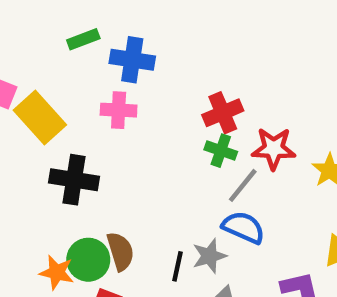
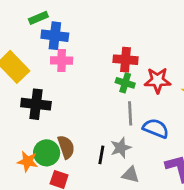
blue cross: (132, 60) -> (55, 36), moved
red cross: (223, 113) -> (126, 60), turned 30
gray line: (243, 185) -> (130, 113), moved, turned -40
blue semicircle: (243, 227) -> (156, 128), moved

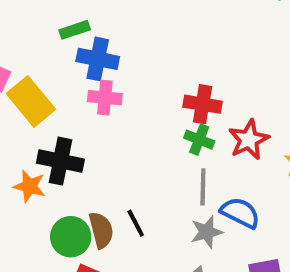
red star: (158, 80) -> (249, 140), turned -30
gray star: (121, 148) -> (207, 232), moved
black line: (101, 155) -> (136, 223), moved, turned -42
orange star: (28, 161) -> (29, 186), moved

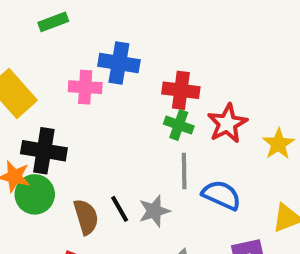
blue cross: (98, 59) -> (119, 63), moved
gray star: (207, 232) -> (154, 211), moved
green circle: (71, 237) -> (35, 194), moved

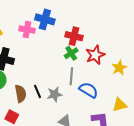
green cross: (179, 125) -> (71, 53), turned 32

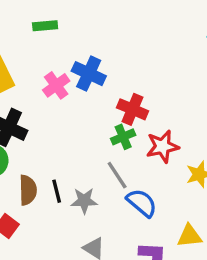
pink cross: (27, 30) -> (56, 85), turned 35
gray line: (71, 76) -> (117, 175), turned -48

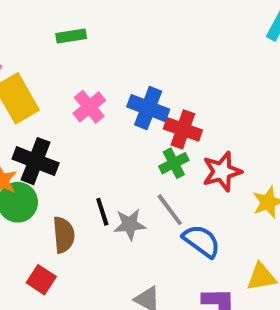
blue cross: (89, 74) -> (148, 108), moved
black line: (57, 191) -> (102, 212), moved
gray star: (84, 201) -> (130, 224), moved

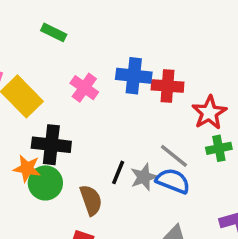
green rectangle: (71, 36) -> (54, 32), turned 50
green cross: (174, 163) -> (219, 148), moved, turned 30
black line: (102, 212) -> (118, 172), turned 55
blue semicircle: (201, 241) -> (173, 181), moved

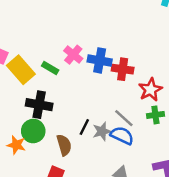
green rectangle: (54, 32) -> (50, 68), moved
pink cross: (84, 88) -> (73, 55), moved
orange star: (27, 168) -> (16, 145), moved

